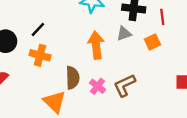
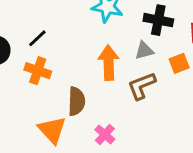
brown L-shape: (125, 85) -> (142, 86), moved
pink cross: (98, 86) -> (105, 134), moved

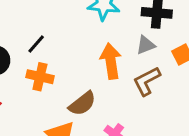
brown semicircle: (76, 101) -> (82, 104), turned 56

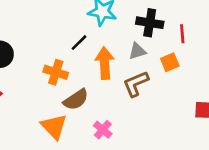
black line: (36, 44) -> (79, 43), moved
orange cross: (40, 77) -> (56, 72), moved

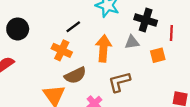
black line: (79, 43) -> (73, 27), moved
brown L-shape: (136, 84) -> (119, 82), moved

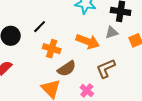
black line: (73, 27) -> (40, 27), moved
orange arrow: (103, 48) -> (88, 41), turned 115

